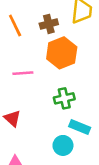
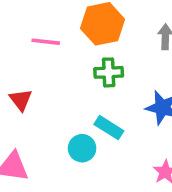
green cross: (64, 98) -> (109, 72), moved

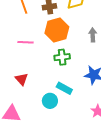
red triangle: (21, 100) -> (22, 79), moved

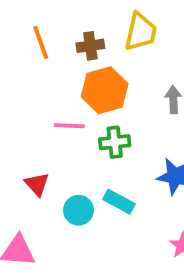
pink line: (25, 42) -> (69, 126), moved
cyan circle: (50, 101) -> (78, 210), moved

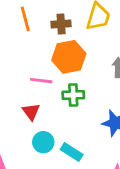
red triangle: (37, 184) -> (31, 112), moved
cyan rectangle: (119, 202) -> (72, 152), moved

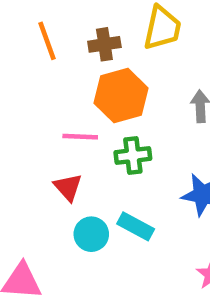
cyan rectangle: (72, 152) -> (136, 226), moved

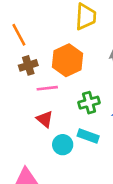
brown cross: (104, 44) -> (28, 65), moved
green cross: (133, 156) -> (89, 103), moved

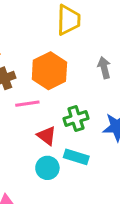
red triangle: (45, 119) -> (47, 136), moved

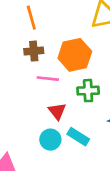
green cross: (76, 119) -> (88, 91), moved

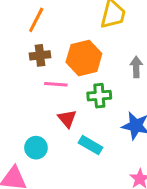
orange line: (31, 18) -> (36, 20), turned 45
cyan circle: (50, 140) -> (36, 148), moved

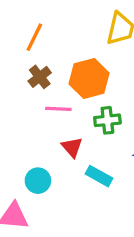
brown cross: (40, 55) -> (40, 77), turned -30

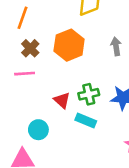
pink line: (58, 109) -> (25, 74), moved
green cross: (107, 120) -> (89, 94), moved

